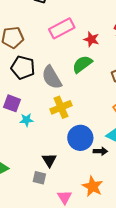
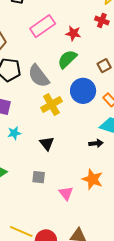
cyan star: (27, 120) -> (14, 133), moved
blue circle: (80, 138) -> (83, 91), moved
black triangle: (49, 160) -> (47, 143), moved

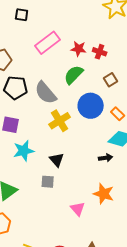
red cross: (102, 20) -> (100, 52), moved
cyan star: (14, 133) -> (24, 151), size x1.5
gray square: (39, 177) -> (48, 182), moved

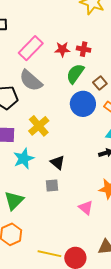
green semicircle: (74, 75) -> (75, 74), moved
brown square: (111, 80) -> (100, 83), moved
gray semicircle: (46, 93) -> (31, 81), moved
yellow cross: (60, 121) -> (39, 126), moved

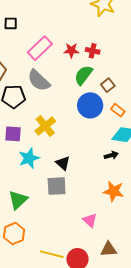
gray square: (52, 186) -> (57, 186), size x1.5
pink triangle: (86, 208) -> (90, 220), moved

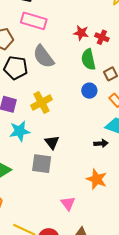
pink rectangle: (40, 48) -> (34, 21), moved, turned 50
green semicircle: (83, 75) -> (88, 59), turned -60
blue circle: (90, 105) -> (89, 91), size x0.6

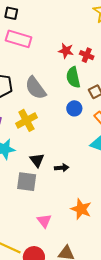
gray semicircle: (43, 57) -> (36, 88), moved
black arrow: (101, 143) -> (62, 168), moved
orange star: (97, 179) -> (81, 209), moved
pink triangle: (68, 203) -> (44, 221), moved

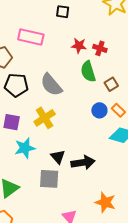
black square: (11, 13) -> (63, 12), moved
blue circle: (74, 108) -> (99, 110), moved
black arrow: (62, 168) -> (83, 163), size x1.6

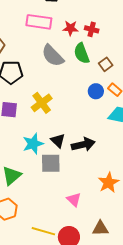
pink rectangle: (31, 37) -> (39, 22), moved
gray semicircle: (51, 85) -> (53, 56), moved
cyan star: (25, 148) -> (33, 144), moved
orange star: (105, 202) -> (109, 183), turned 30

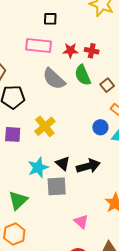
blue circle: (96, 91) -> (100, 127), moved

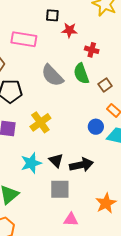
pink rectangle: (39, 45) -> (24, 39), moved
red star: (70, 50) -> (69, 30), moved
gray square: (57, 186) -> (60, 189), moved
pink triangle: (81, 221) -> (71, 220), turned -42

